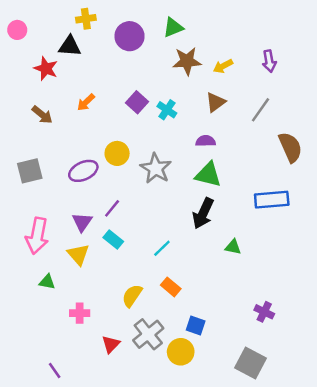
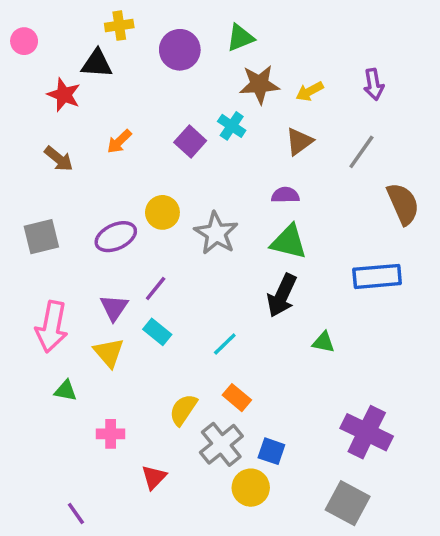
cyan cross: (167, 110) -> (232, 126), moved
purple cross: (264, 312) -> (367, 432), size x1.8
gray cross: (148, 334) -> (221, 444), moved

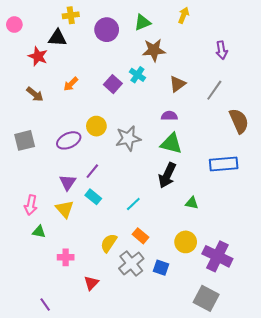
yellow arrow: (310, 91) -> (184, 15), moved, turned 140
gray star: (216, 233) -> (128, 138), turned 30
pink arrow: (52, 327) -> (31, 205), moved, size x0.7
yellow circle: (251, 488) -> (186, 242), moved

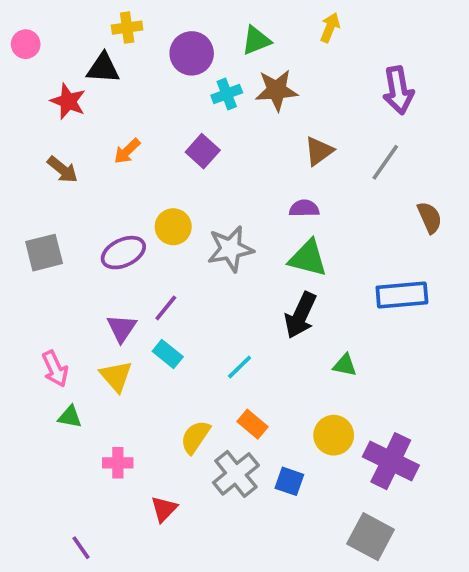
purple arrow: (222, 50) -> (398, 90), size x1.4
cyan cross: (137, 75) -> (227, 94), moved, turned 35
brown semicircle: (239, 121) -> (430, 218), size x0.7
pink arrow: (31, 205) -> (55, 369), turned -36

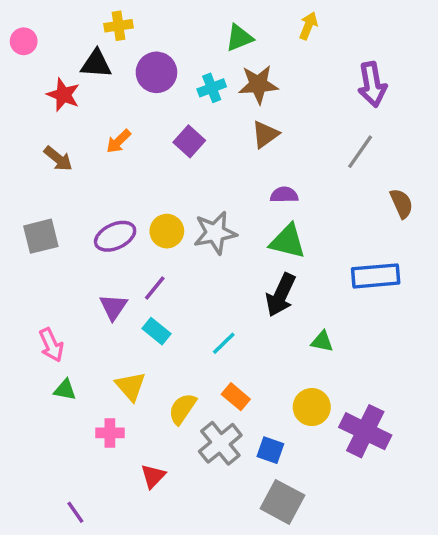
purple circle: (192, 53) -> (156, 72), moved
brown triangle: (319, 151) -> (265, 134), moved
yellow circle: (173, 227) -> (167, 231), moved
yellow triangle: (116, 376) -> (131, 386), moved
gray square: (371, 537) -> (282, 502), moved

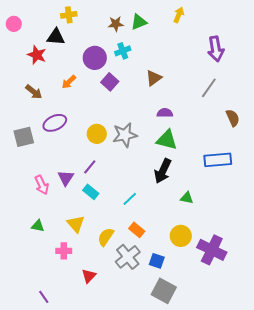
purple circle: (156, 72) -> (95, 58), moved
brown star: (258, 84) -> (116, 24), moved, size x0.7
purple ellipse: (115, 236) -> (55, 123), moved
pink arrow: (51, 345) -> (42, 185), moved

